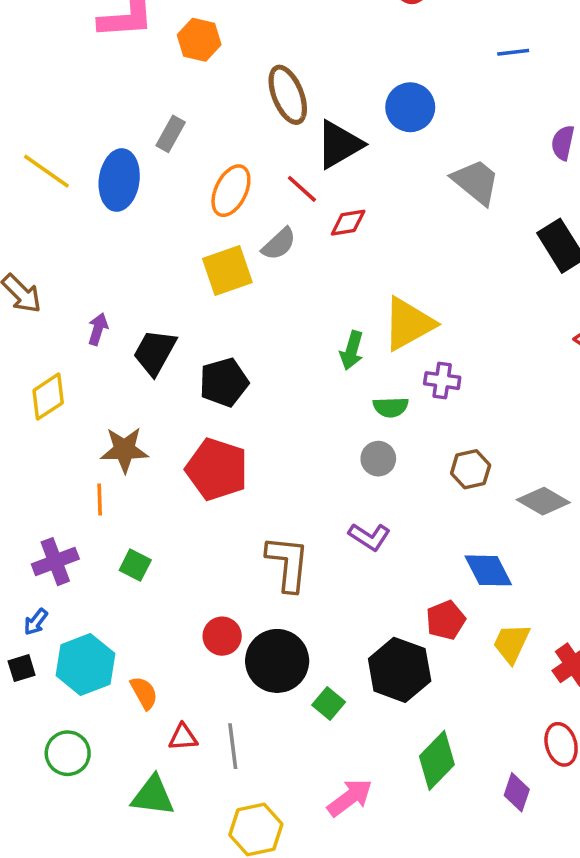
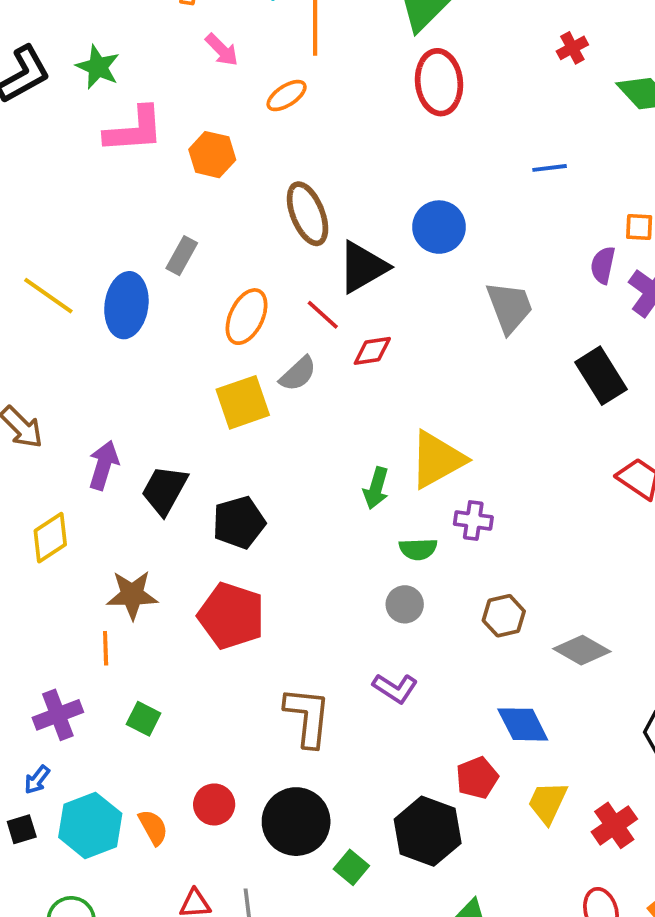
gray trapezoid: (476, 182) -> (510, 307), turned 30
purple arrow: (98, 329) -> (104, 465), size x1.4
red circle: (222, 636) -> (214, 804), moved
orange semicircle: (144, 693) -> (153, 827), moved

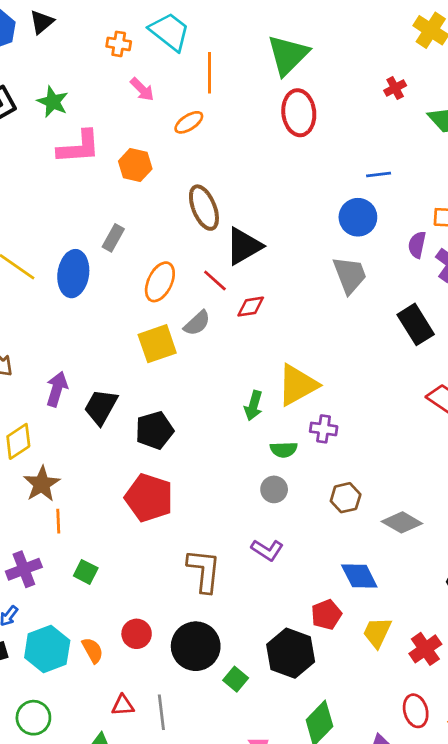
blue circle: (439, 227) -> (358, 217), moved
brown star: (132, 595) -> (42, 484), moved, turned -30

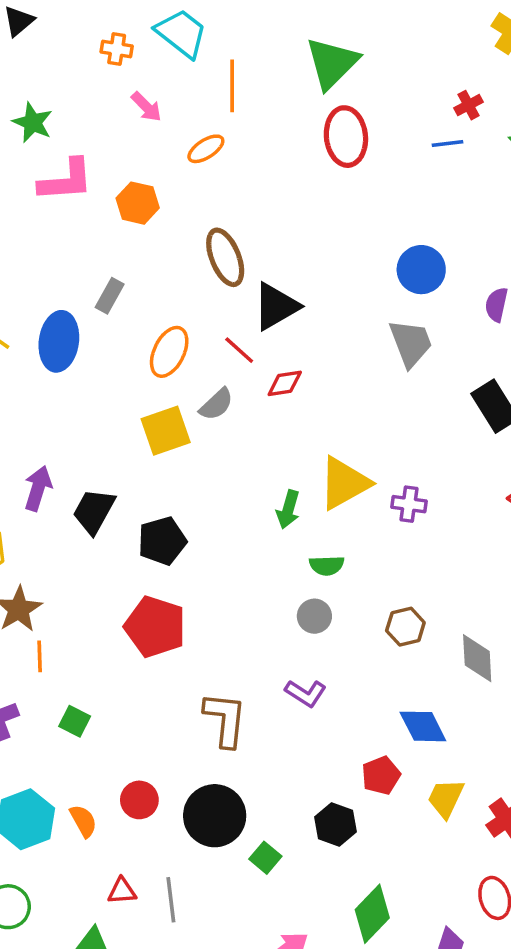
blue line: (379, 175) -> (447, 144), moved
purple cross: (324, 429) -> (409, 504), moved
gray diamond: (402, 522) -> (477, 658), turned 57
black hexagon: (291, 653) -> (335, 824), size x0.7

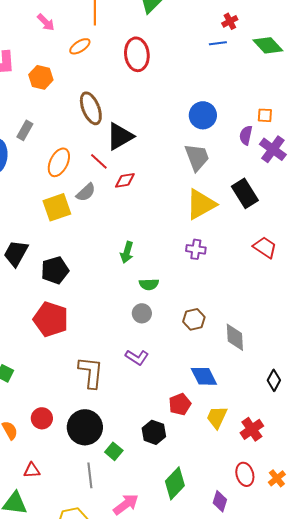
red ellipse: (346, 137) -> (137, 54), moved
yellow triangle: (344, 483) -> (201, 204), moved
gray line: (171, 900) -> (90, 475), moved

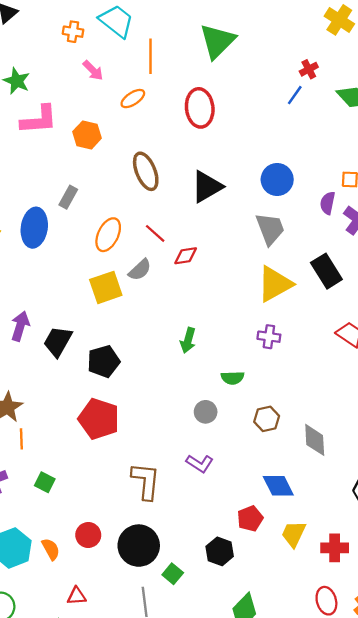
blue line: (218, 43) -> (295, 95), turned -48
black triangle: (120, 136) -> (207, 187), moved
green semicircle: (149, 284) -> (233, 378), moved
red cross: (252, 429) -> (335, 548), turned 35

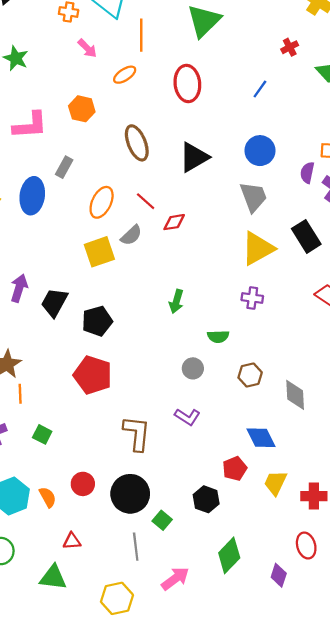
blue line: (295, 95) -> (260, 89), moved
pink L-shape: (39, 120) -> (30, 125), moved

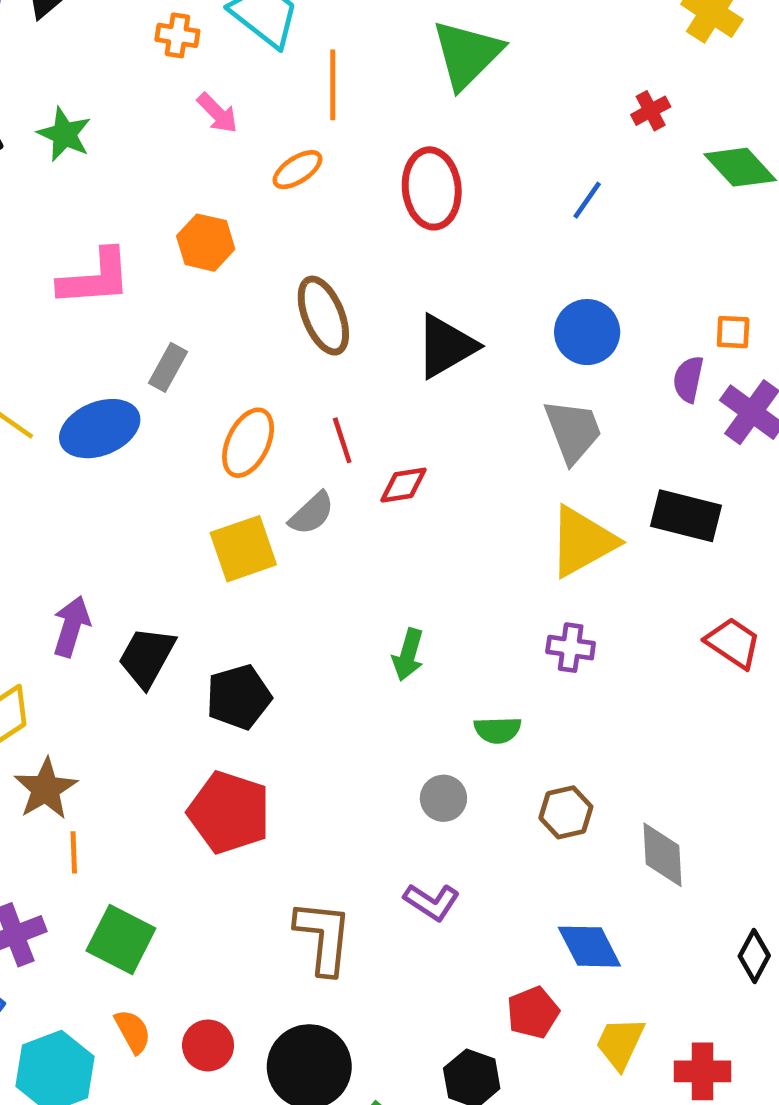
blue ellipse: (32, 196) -> (100, 429), turned 60
red line: (146, 201) -> (342, 440), turned 30
black rectangle: (306, 236) -> (686, 516), turned -44
green square: (42, 434) -> (121, 940), size x1.6
orange semicircle: (48, 497) -> (133, 1031), moved

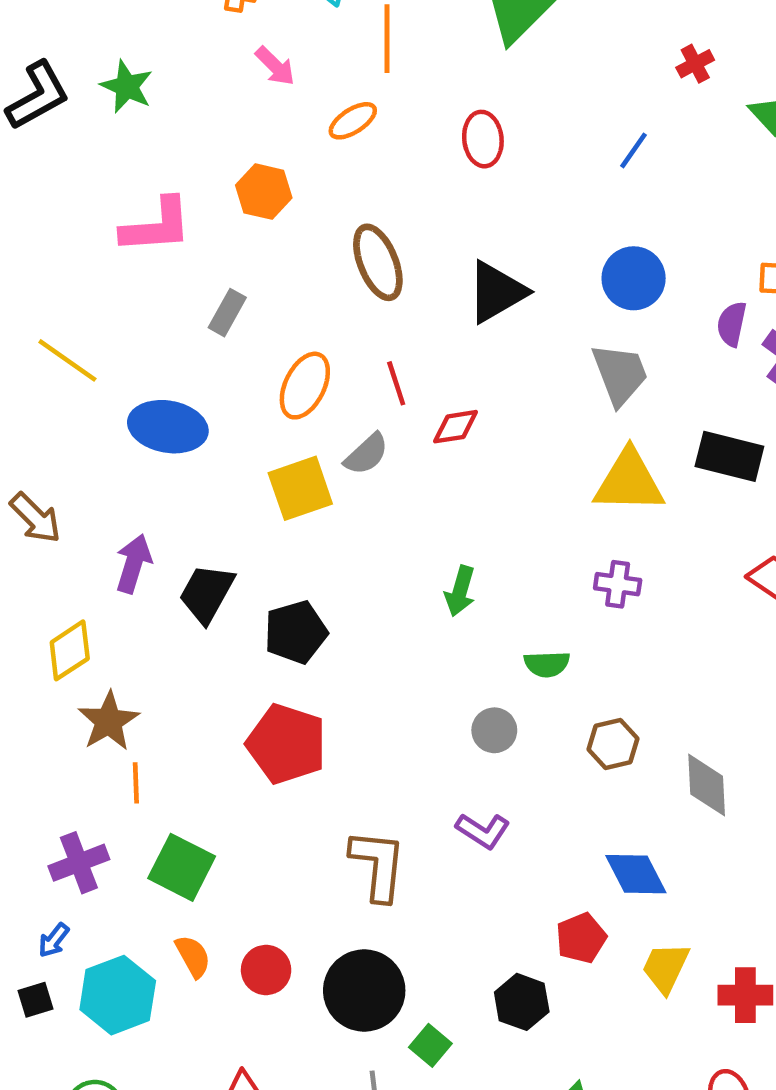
red ellipse: (432, 188) -> (483, 139), size x0.7
blue ellipse: (100, 429) -> (168, 427), moved, turned 32
yellow triangle: (582, 542) -> (629, 481), turned 30

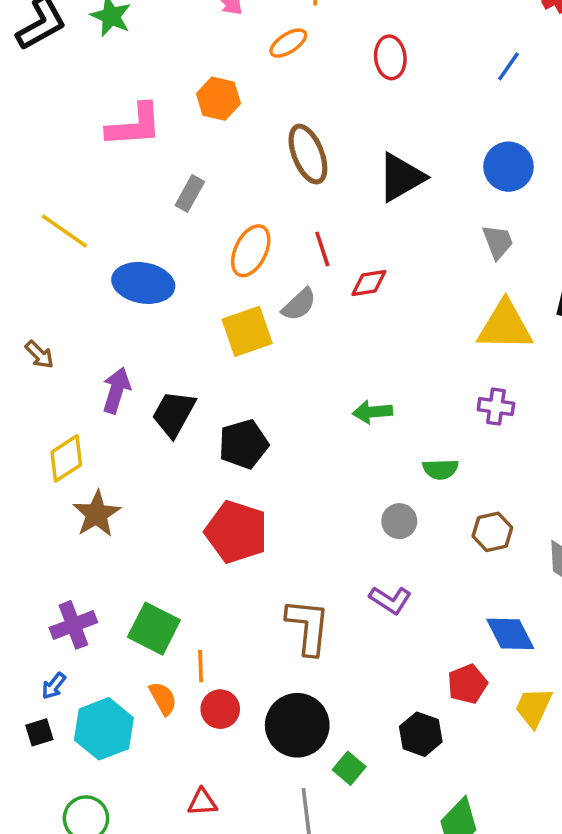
gray trapezoid: (620, 374) -> (498, 242), size x0.7
brown arrow: (35, 518) -> (39, 355), size x0.7
green arrow: (460, 591) -> (372, 412), turned 69
orange line: (136, 783) -> (201, 666), moved

